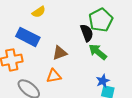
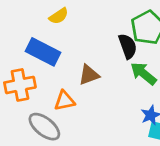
orange triangle: (54, 76) -> (64, 101), moved

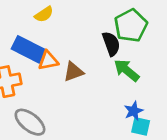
orange triangle: (64, 101) -> (48, 61), moved

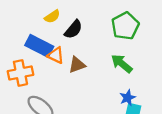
black semicircle: (111, 44) -> (73, 29), moved, turned 60
orange triangle: (48, 61) -> (56, 55), turned 36

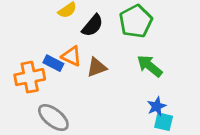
green pentagon: (125, 26) -> (136, 21), moved
blue rectangle: (39, 46) -> (53, 63), moved, size x0.6

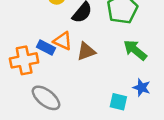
blue star: (157, 106) -> (142, 88), turned -30
cyan square: (164, 122) -> (118, 102), moved

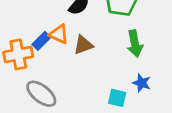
blue rectangle: (46, 47) -> (41, 41), turned -72
green arrow: (135, 50) -> (135, 44), turned -140

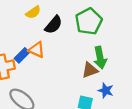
brown triangle: (83, 45) -> (90, 70), moved

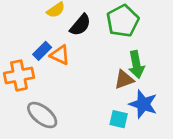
blue rectangle: (22, 55) -> (42, 51), moved
blue star: (106, 91) -> (143, 104), size x1.5

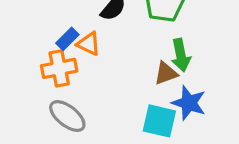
orange cross: (19, 75) -> (59, 68), moved
cyan square: (119, 119) -> (159, 121), size x1.5

